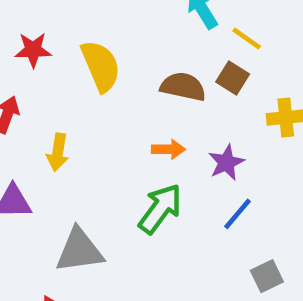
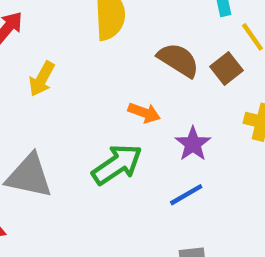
purple star: (226, 163) -> (193, 144), turned -30

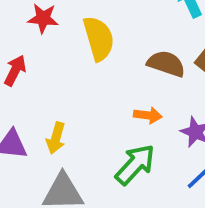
yellow arrow: (42, 79) -> (56, 138), moved

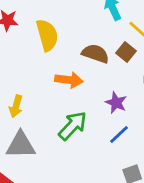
orange arrow: (148, 115) -> (69, 80), moved, size x1.4

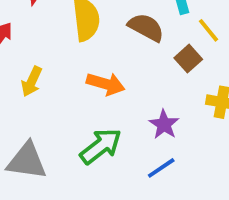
brown semicircle: (95, 54) -> (146, 27), moved
yellow arrow: (16, 106) -> (32, 82), moved

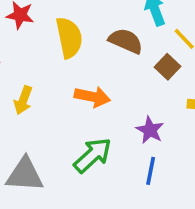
blue line: (161, 168) -> (151, 171), turned -40

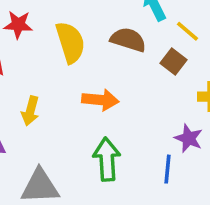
purple star: (150, 130) -> (189, 138), moved
green arrow: (93, 155) -> (107, 159), turned -45

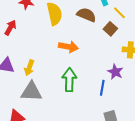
yellow arrow: (30, 111) -> (29, 68), moved

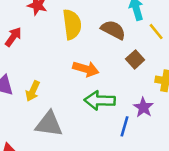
brown square: (110, 29) -> (135, 59), moved
green arrow: (69, 80) -> (100, 100), moved, turned -95
gray triangle: (31, 92) -> (49, 124), moved

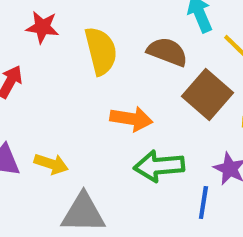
brown square: (135, 59) -> (208, 95), size x1.6
yellow arrow: (33, 91) -> (51, 164), turned -90

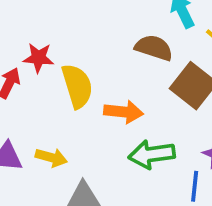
red star: (42, 27) -> (38, 58), moved
yellow semicircle: (101, 51) -> (77, 86), moved

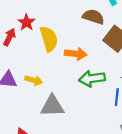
red star: (38, 58) -> (26, 22), turned 30

